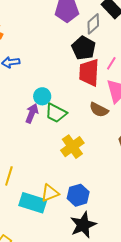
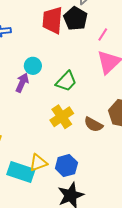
red trapezoid: (89, 73) -> (53, 20), moved
brown semicircle: (99, 110) -> (93, 124), moved
green trapezoid: (56, 113) -> (66, 81), moved, turned -75

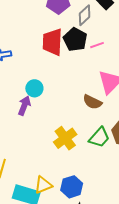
pink line: (103, 34) -> (97, 45), moved, turned 40
green trapezoid: (66, 81) -> (99, 137), moved
brown semicircle: (93, 124) -> (92, 102), moved

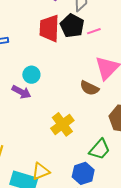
purple arrow: (24, 106) -> (21, 92), turned 96
green trapezoid: (99, 137) -> (99, 149), moved
blue hexagon: (72, 187) -> (83, 173), moved

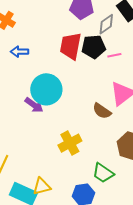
black pentagon: (72, 26) -> (94, 47), turned 30
cyan circle: (31, 75) -> (46, 89), size x1.8
green trapezoid: (99, 149) -> (103, 173), turned 75

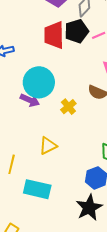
yellow cross: (70, 143) -> (68, 107), moved, size x0.7
yellow triangle: (42, 186) -> (48, 146), moved

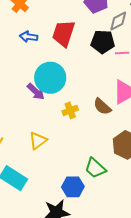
red trapezoid: (54, 35) -> (64, 33), moved
yellow triangle: (48, 146) -> (38, 141), turned -30

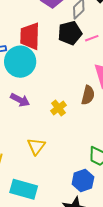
cyan circle: (50, 78) -> (20, 62), moved
brown semicircle: (102, 107) -> (88, 95), turned -102

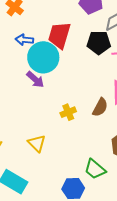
purple arrow: (20, 100) -> (35, 80), moved
yellow triangle: (36, 146) -> (37, 143), turned -36

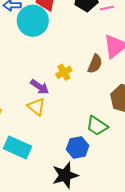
purple arrow: (35, 80) -> (40, 87), moved

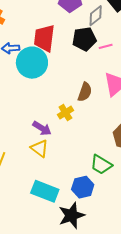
brown semicircle: (95, 64) -> (85, 92), moved
cyan rectangle: (18, 147) -> (45, 191), moved

